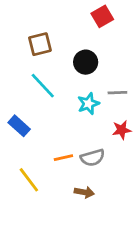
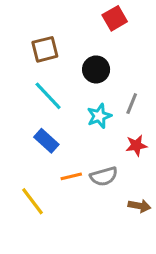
gray line: (117, 93) -> (132, 104), turned -66
blue rectangle: (19, 126) -> (46, 141), moved
brown arrow: (84, 192) -> (139, 206), moved

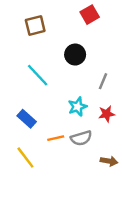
brown square: (45, 49) -> (35, 25), moved
cyan star: (99, 116) -> (78, 107), moved
blue rectangle: (46, 141) -> (27, 119), moved

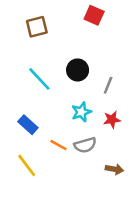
red square: (90, 15) -> (94, 15), turned -36
black circle: (75, 55) -> (78, 70), moved
orange line: (56, 138) -> (58, 145), turned 42

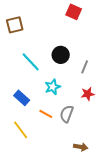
brown square: (37, 27) -> (15, 25), moved
cyan star: (81, 112) -> (53, 87), moved
gray semicircle: (85, 145) -> (67, 114), turned 126
brown arrow: (114, 169) -> (81, 147), moved

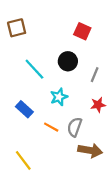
red square: (74, 12) -> (82, 31), moved
yellow line: (21, 130) -> (23, 160), moved
brown arrow: (81, 147) -> (90, 150), moved, size x1.5

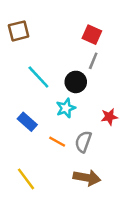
black circle: (68, 61) -> (76, 82), moved
gray line: (95, 75) -> (93, 61), moved
brown arrow: (90, 150) -> (87, 178), moved

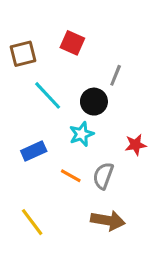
brown square: (19, 31) -> (23, 54), moved
red square: (92, 35) -> (72, 43), moved
blue rectangle: (27, 122) -> (34, 151), turned -66

